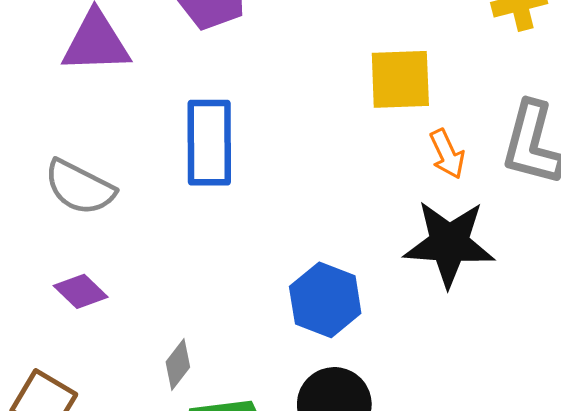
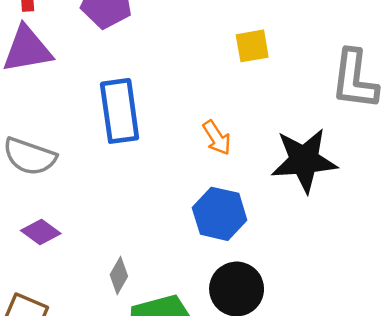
yellow square: (400, 79) -> (252, 46), size x0.7
orange arrow: (447, 154) -> (217, 138), moved

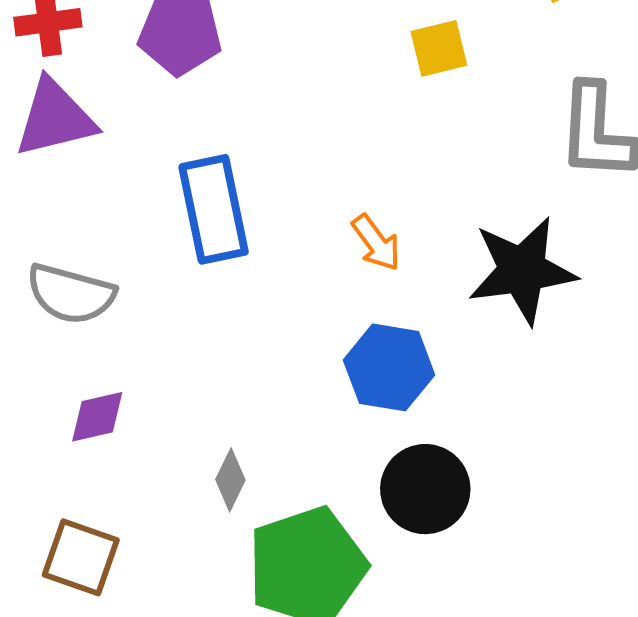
yellow square: (252, 46) -> (439, 48), moved
purple diamond: (41, 232) -> (97, 417), turned -45

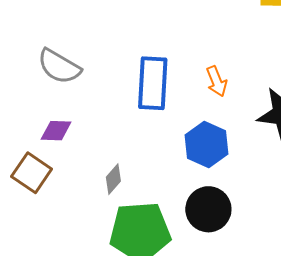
blue rectangle: (214, 209) -> (153, 83), moved
brown square: (81, 557) -> (32, 173), moved

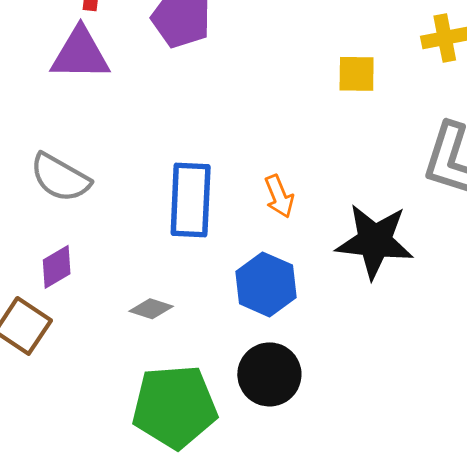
purple diamond: (56, 131) -> (57, 267), turned -32
gray diamond: (113, 179) -> (151, 309), moved, turned 68

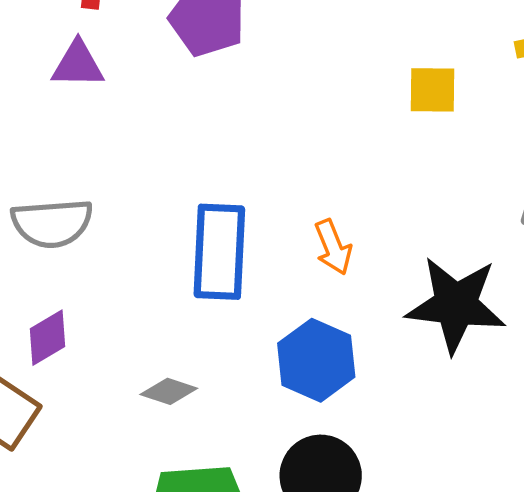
purple triangle: (80, 54) -> (78, 64), size x0.7
gray semicircle: (60, 178) -> (52, 223), turned -34

